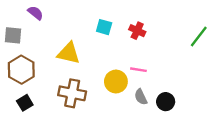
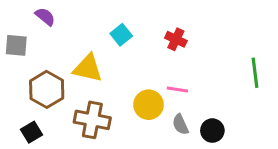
cyan square: (104, 27) -> (121, 35), moved, turned 35
green line: (199, 37) -> (255, 73), moved, turned -45
brown hexagon: (21, 70) -> (47, 89), moved

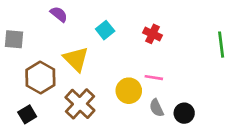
purple semicircle: (45, 17) -> (59, 14), moved
yellow triangle: (88, 68) -> (76, 59), turned 32
green line: (255, 73) -> (221, 45), moved
brown cross: (92, 120) -> (80, 104), turned 32

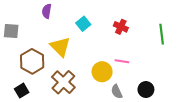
purple semicircle: (59, 14) -> (47, 11), turned -120
green line: (221, 45) -> (162, 34), moved
gray semicircle: (156, 108) -> (117, 92), moved

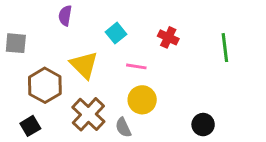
pink line: (122, 61) -> (136, 66), moved
gray semicircle: (117, 92) -> (123, 127), moved

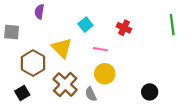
purple semicircle: (65, 16) -> (39, 12), moved
green line: (225, 48) -> (172, 25), moved

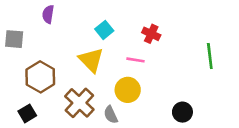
green line: (172, 25) -> (210, 56), moved
yellow triangle: (62, 48) -> (91, 60), moved
pink line: (100, 49) -> (136, 60), moved

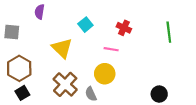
green line: (210, 56) -> (169, 32), moved
yellow triangle: (91, 60) -> (62, 48), moved
brown hexagon: (40, 77) -> (19, 68), moved
black circle: (182, 112) -> (159, 94), moved

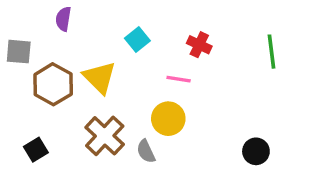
brown hexagon: (19, 68) -> (53, 84), moved

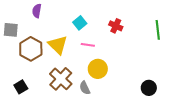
pink line: (179, 79) -> (88, 45), moved

